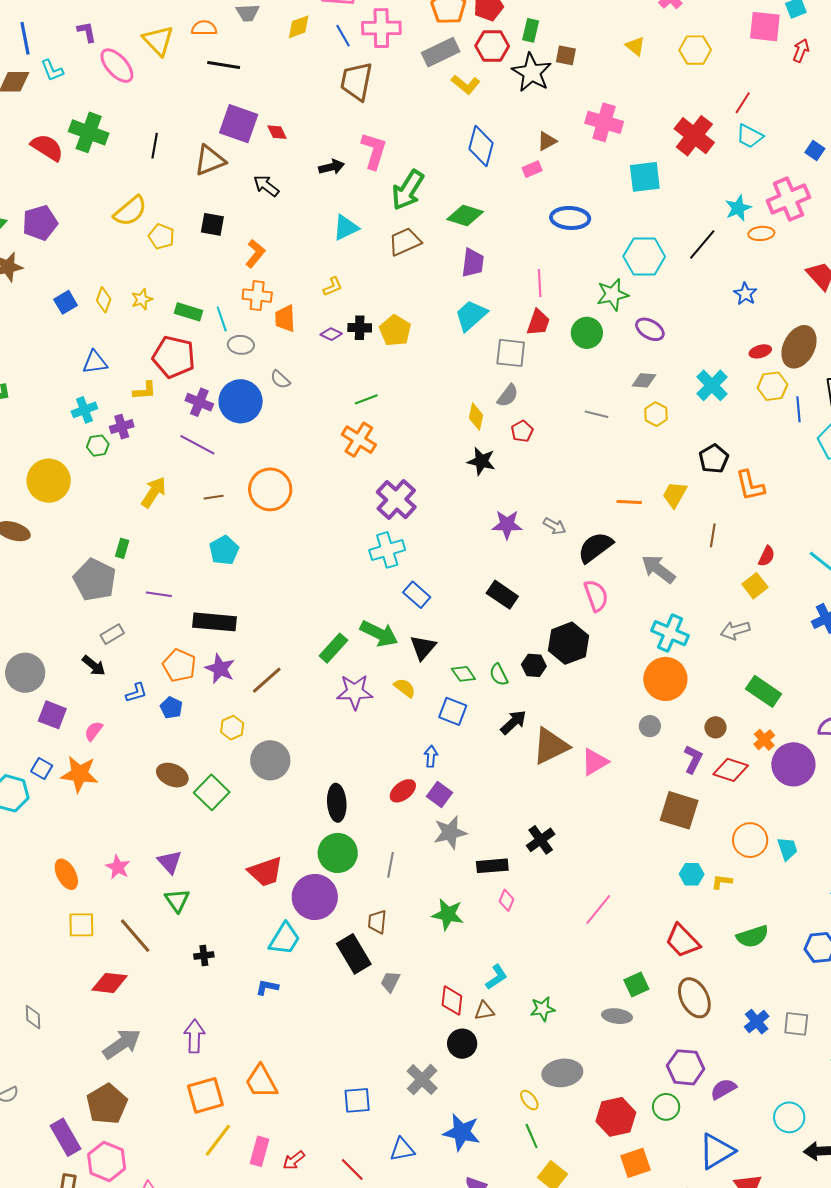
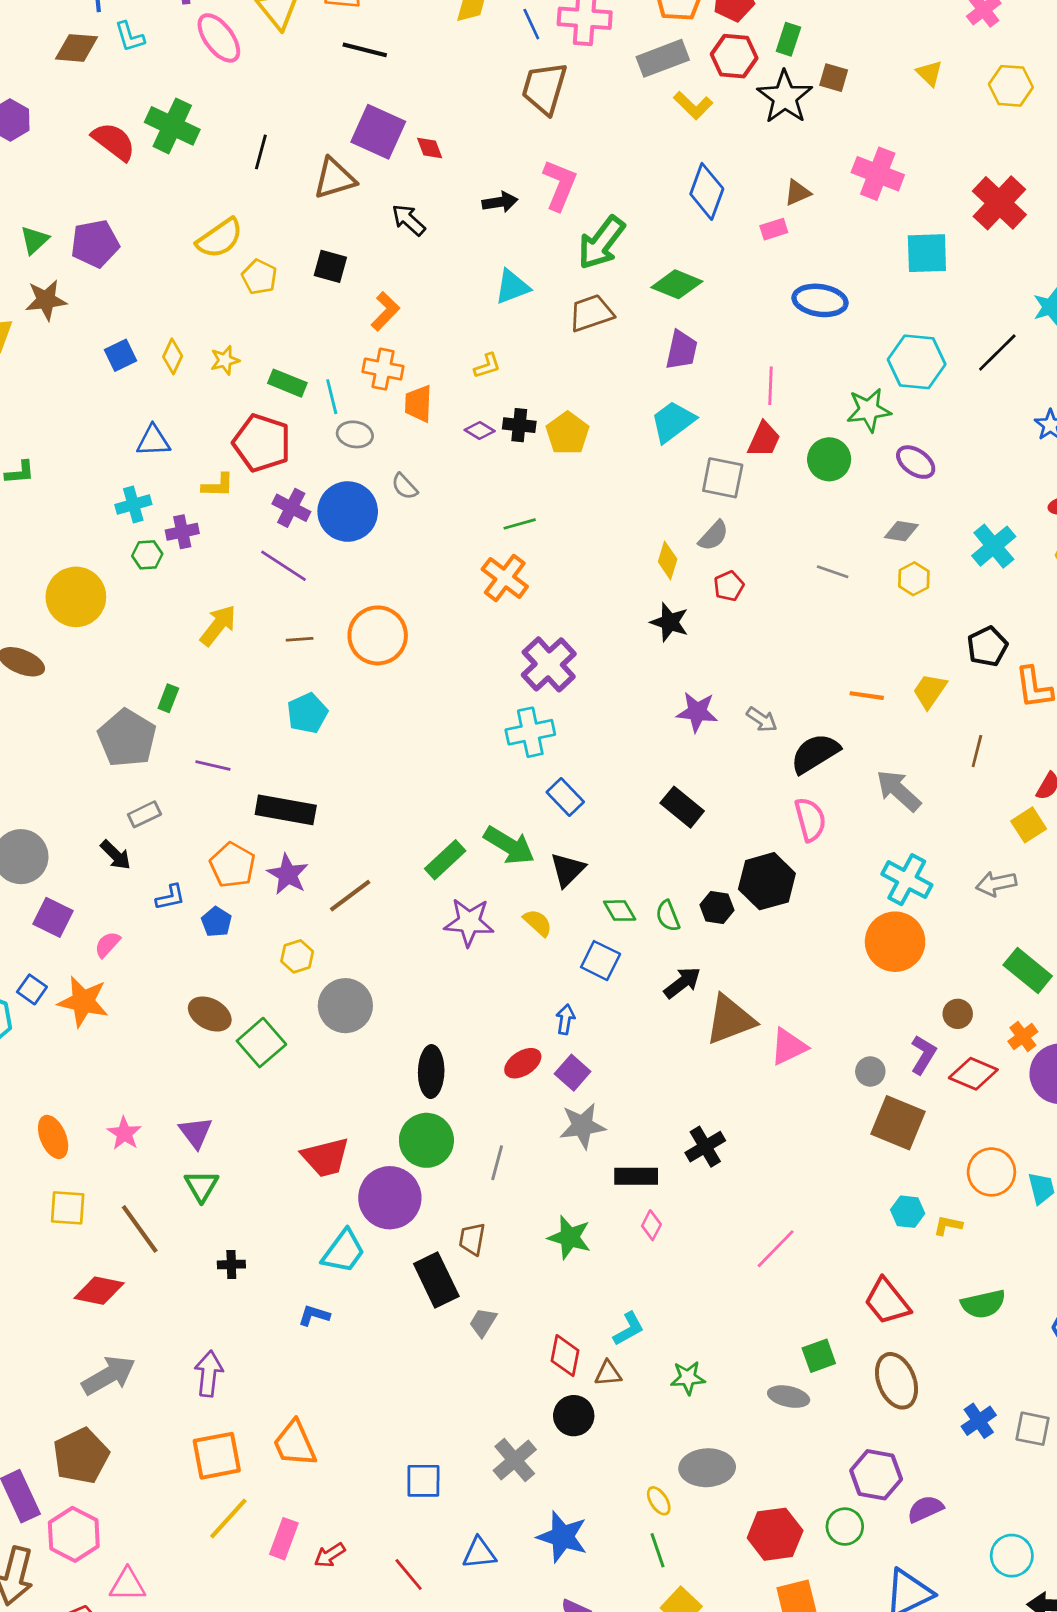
gray circle: (650, 726) -> (870, 1071), moved

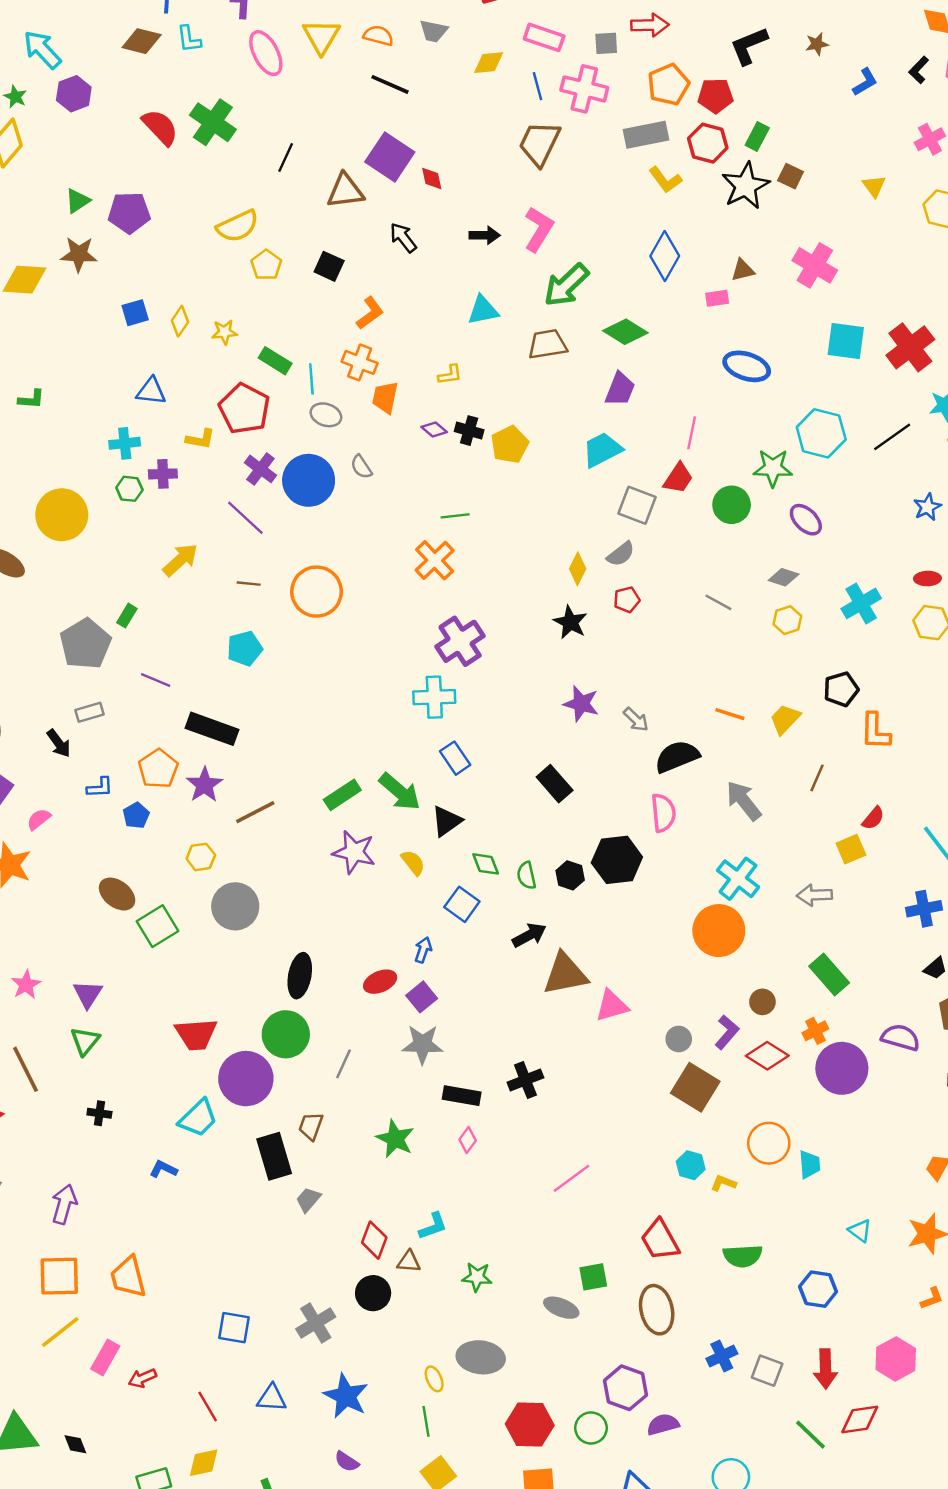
red cross: (999, 203) -> (910, 347), moved

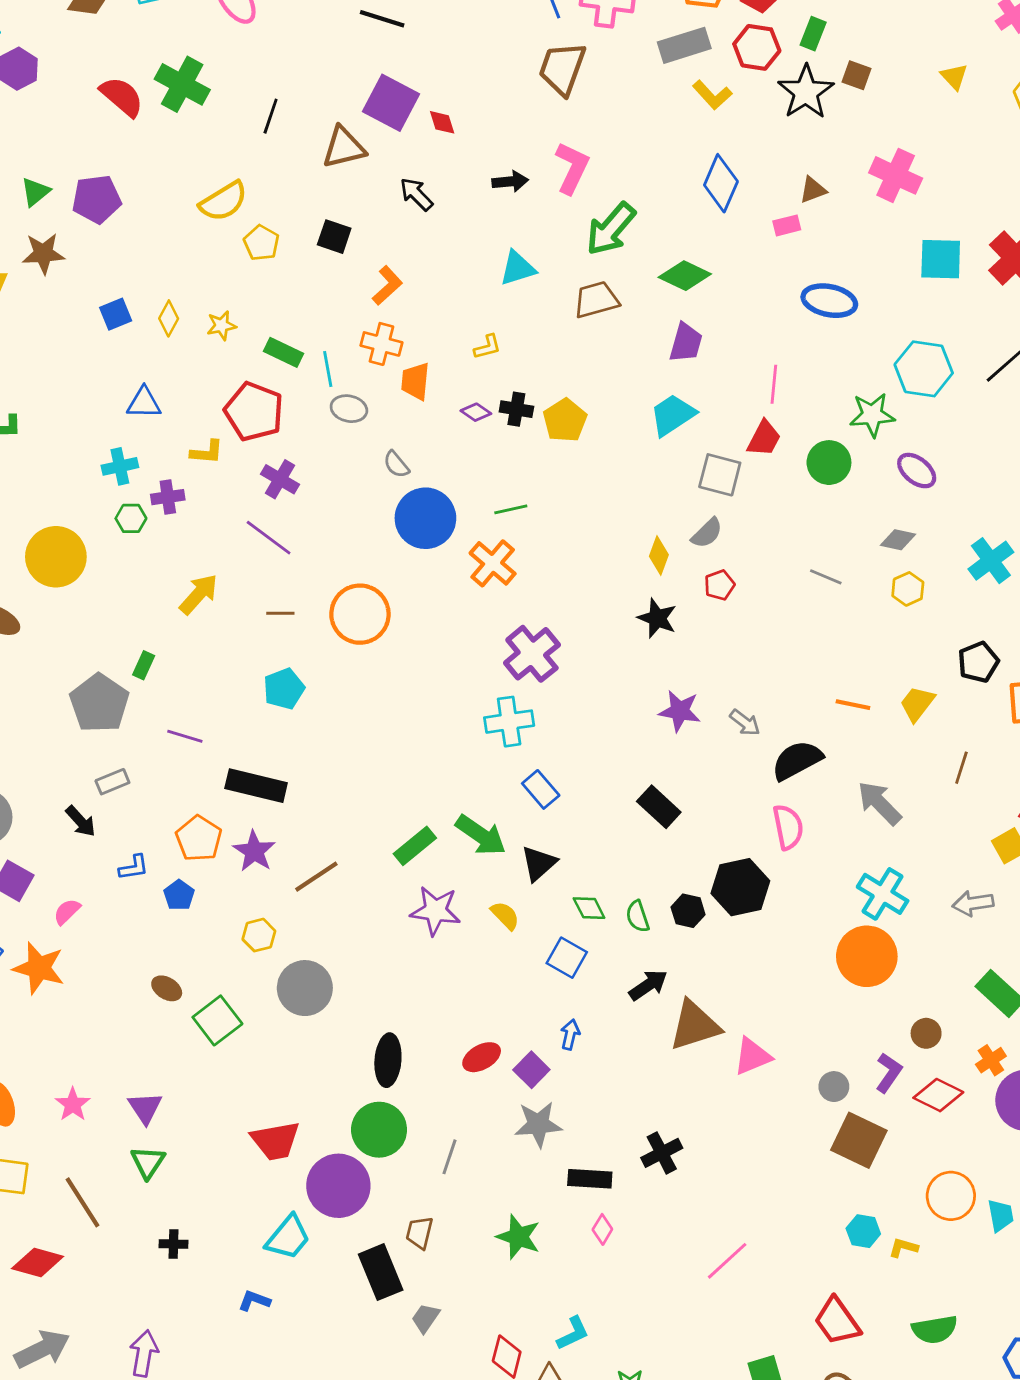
blue circle: (309, 480) -> (425, 518), moved
brown ellipse: (117, 894) -> (167, 988), size x0.7
blue arrow: (423, 950) -> (570, 1035), moved

